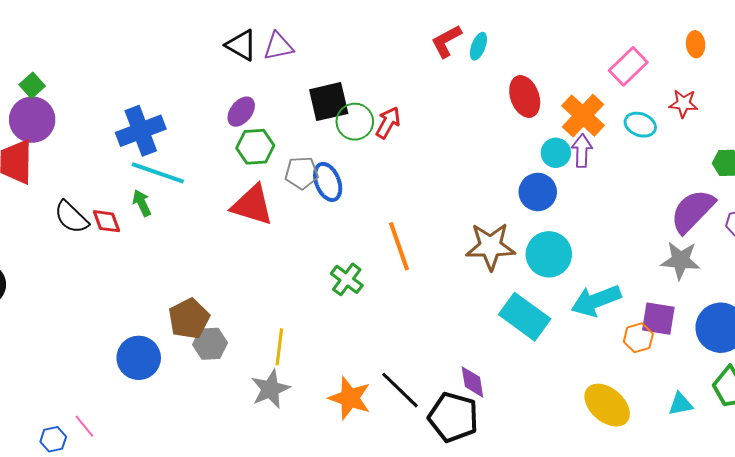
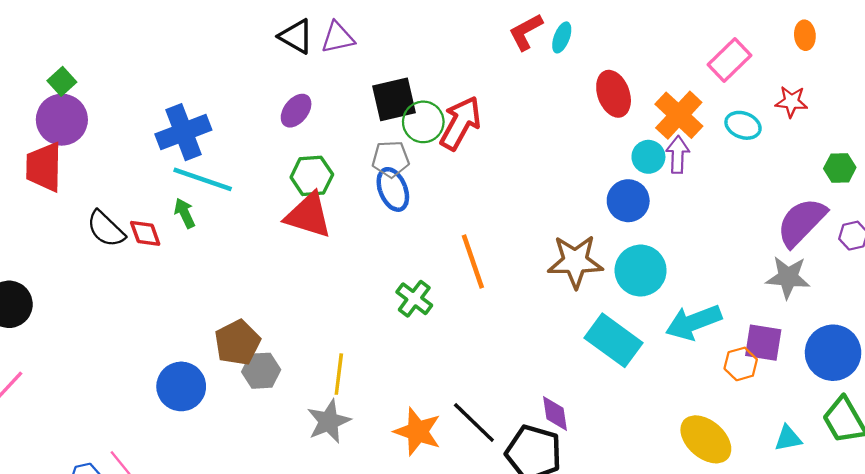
red arrow: (388, 123) -> (460, 123), size x1.5
green hexagon: (255, 147) -> (312, 176), moved
gray pentagon: (302, 173) -> (391, 159), moved

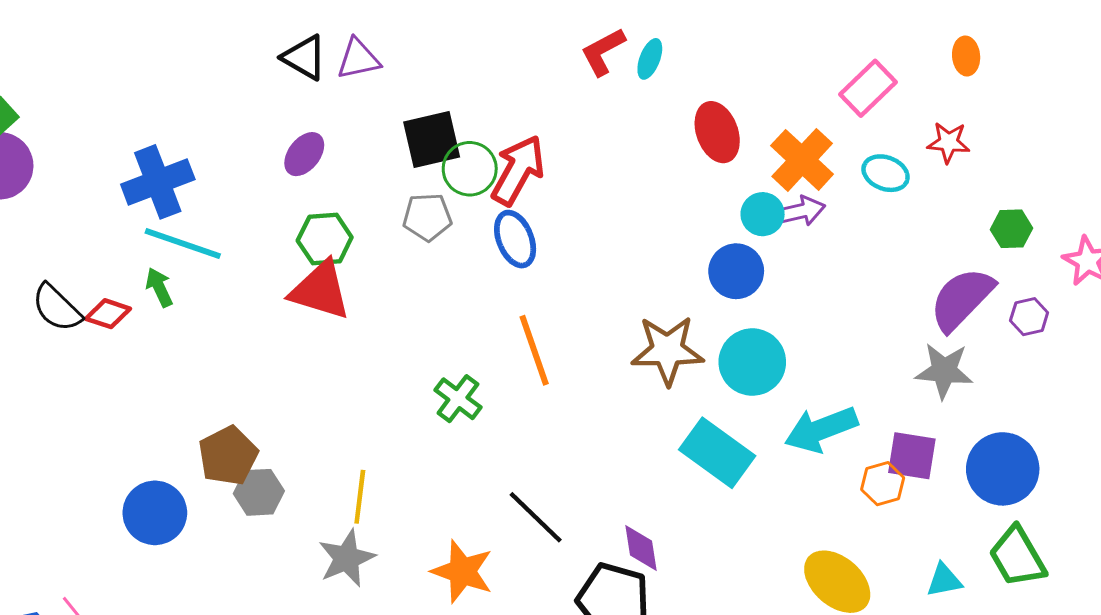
purple arrow: (678, 155) -> (801, 211), turned 75
blue ellipse: (393, 189) -> (515, 239), moved
red diamond: (145, 233) -> (108, 314), turned -52
black line: (474, 422) -> (536, 517), moved

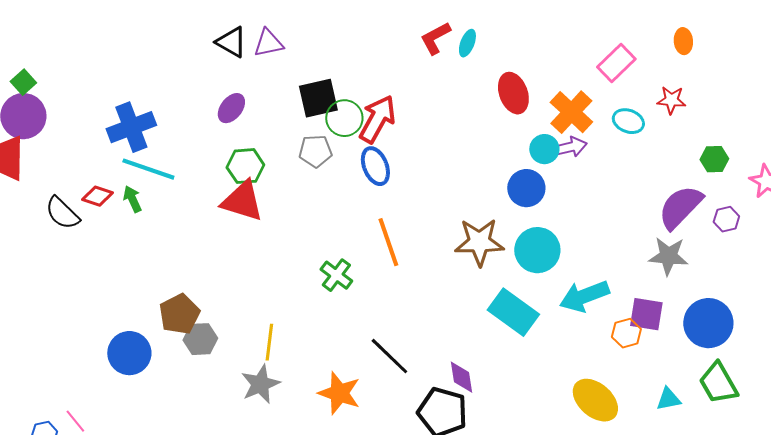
red diamond: (108, 314) -> (97, 196), moved

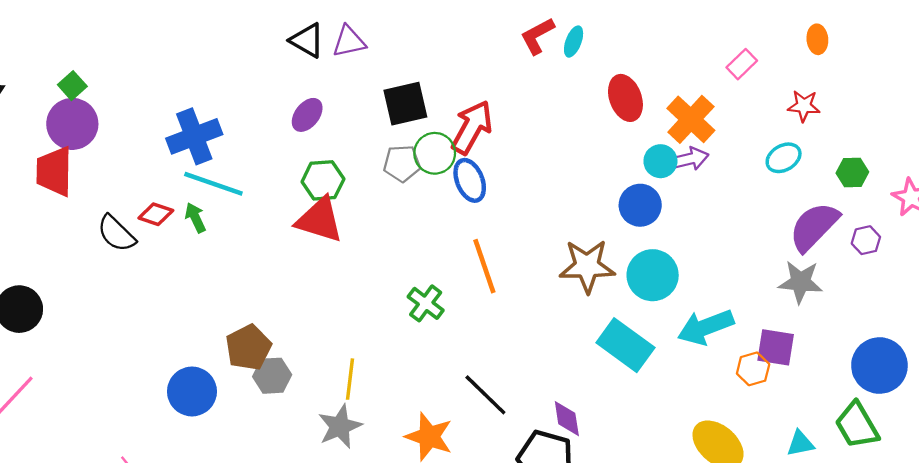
pink rectangle: (616, 63) -> (742, 64), size x0.7
green circle: (344, 118) -> (435, 153), moved
cyan ellipse: (628, 121) -> (784, 158), moved, turned -52
blue circle: (708, 323) -> (879, 366), moved

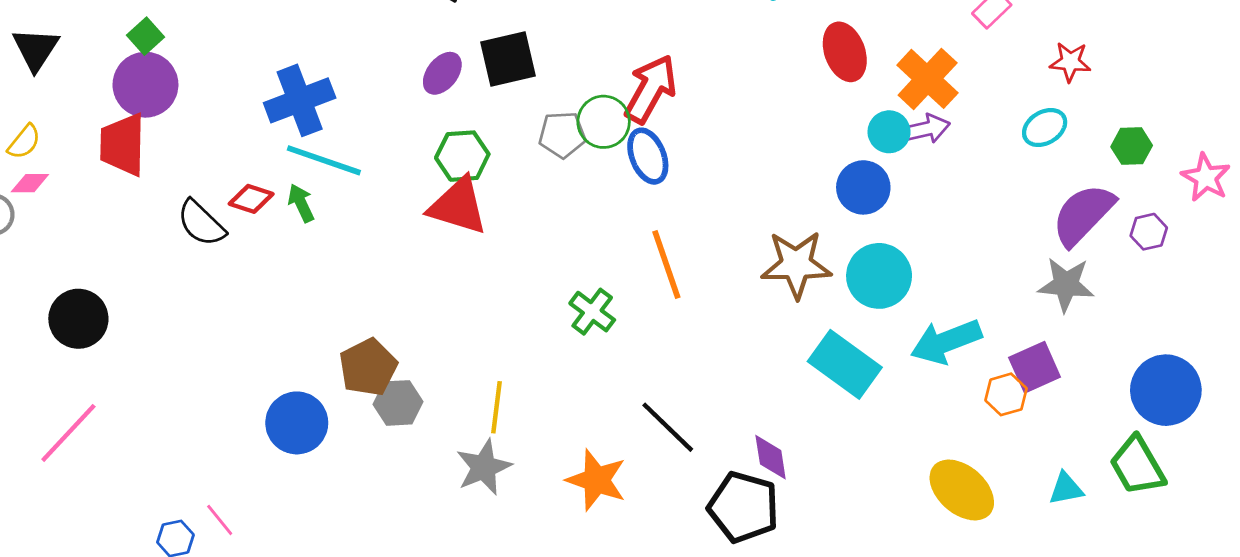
black square: (405, 104) -> (508, 59), moved
purple square: (776, 347) -> (1035, 367), turned -33

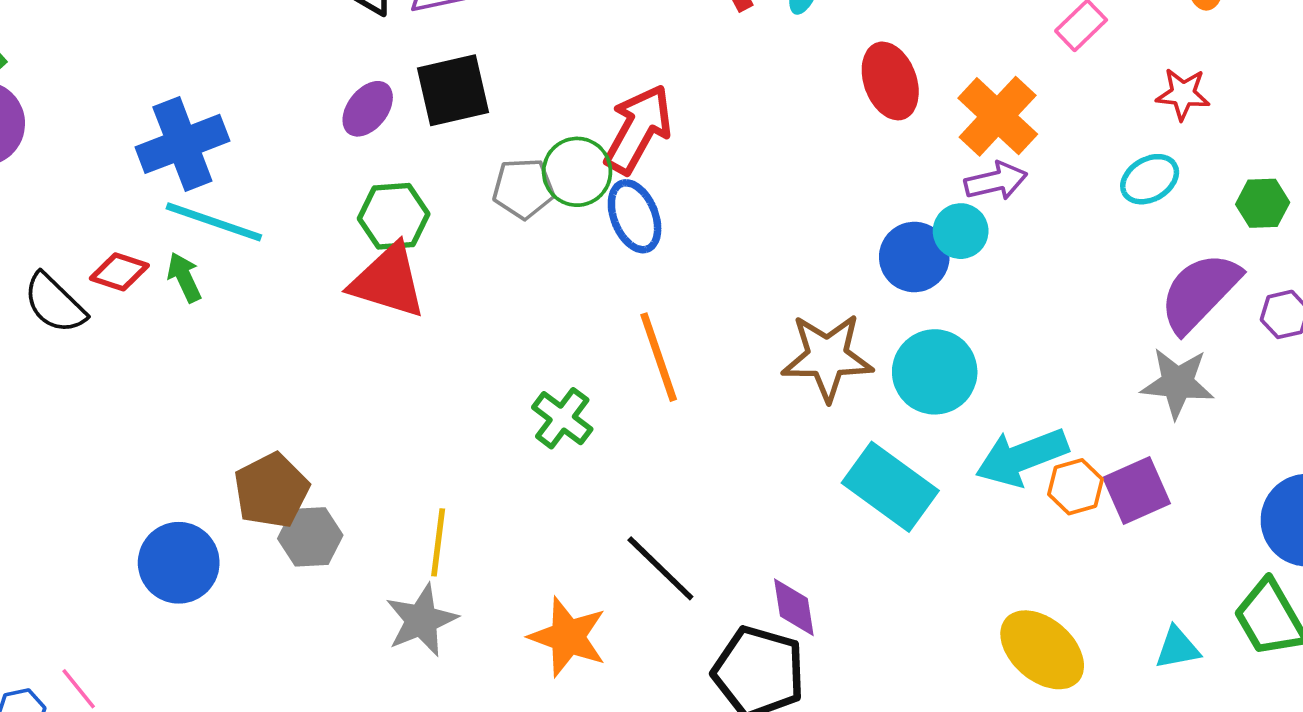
cyan circle: (889, 132) -> (961, 231), moved
orange hexagon: (1006, 394) -> (1075, 487), moved

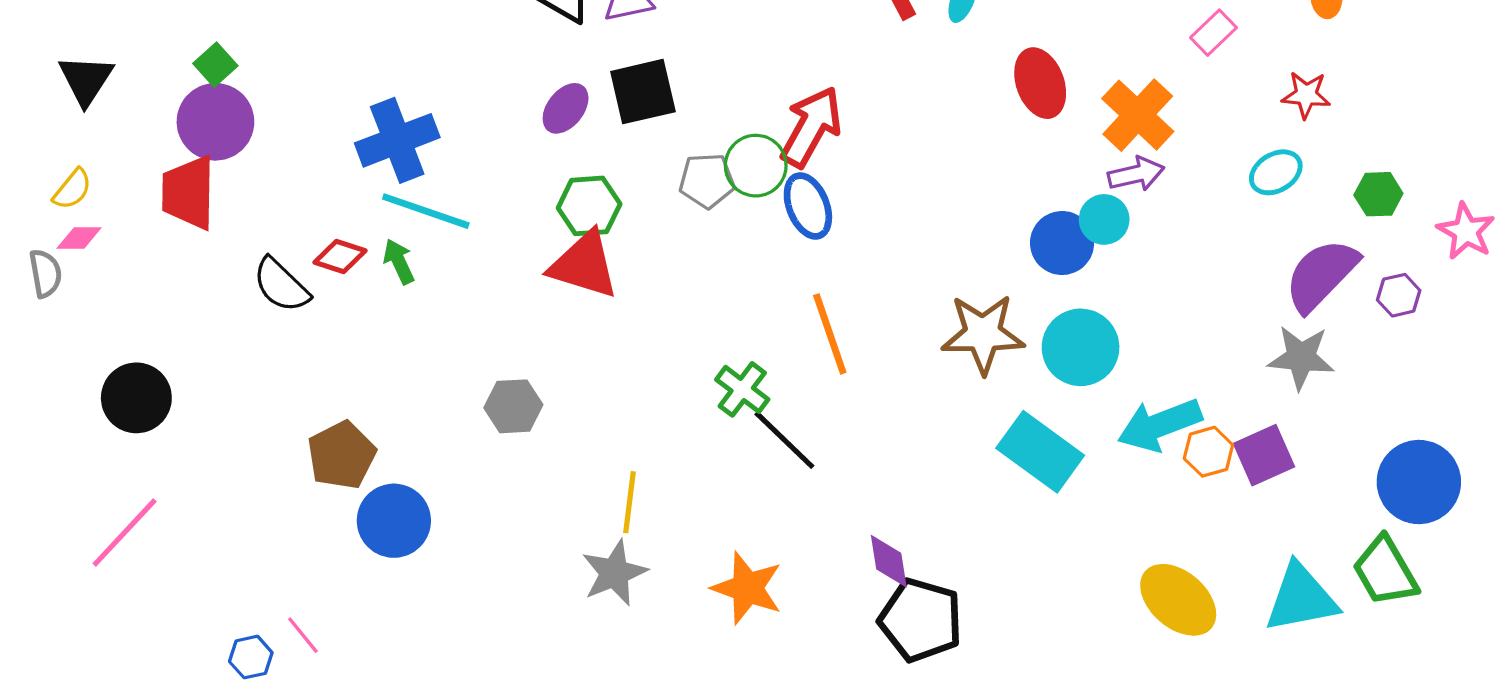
brown pentagon: (271, 490) -> (342, 455), moved
gray hexagon: (310, 537) -> (513, 406), moved
black line: (660, 568) -> (784, 440), moved
purple diamond: (794, 607) -> (889, 561), moved
cyan triangle: (1177, 648) -> (1301, 598), size x1.8

